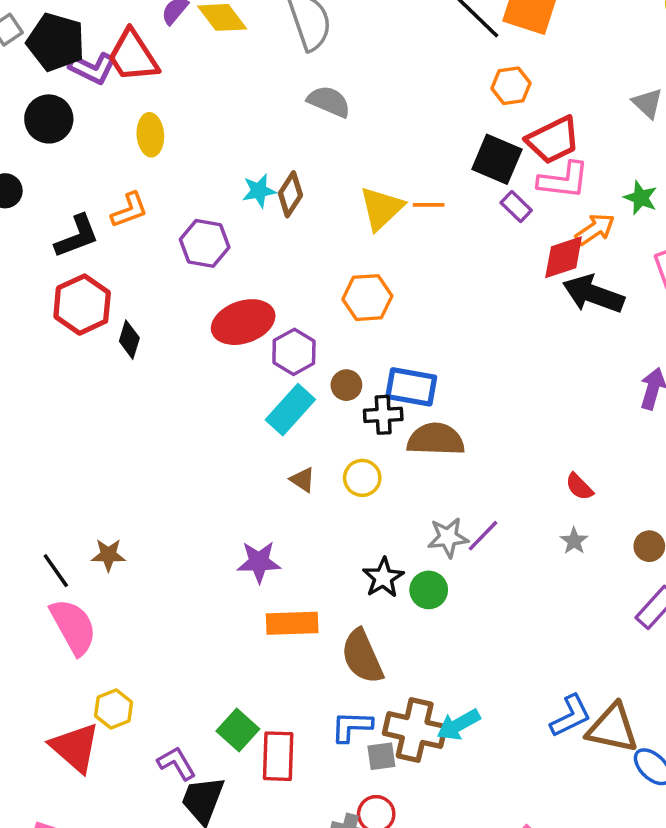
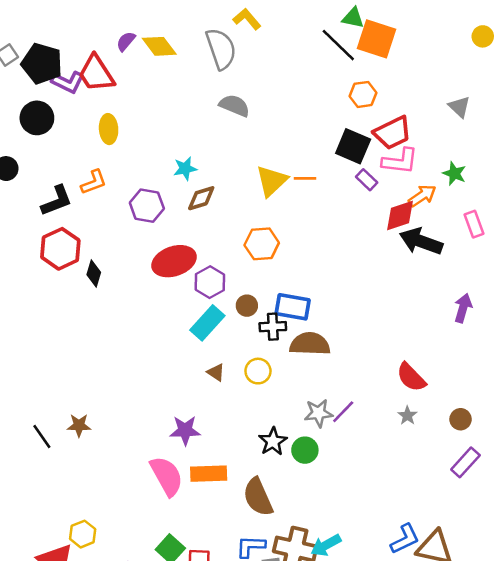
brown diamond: (290, 194) -> (201, 198), moved, turned 40
red semicircle: (579, 487) -> (411, 377), size x1.5
pink semicircle: (73, 627) -> (167, 476), moved

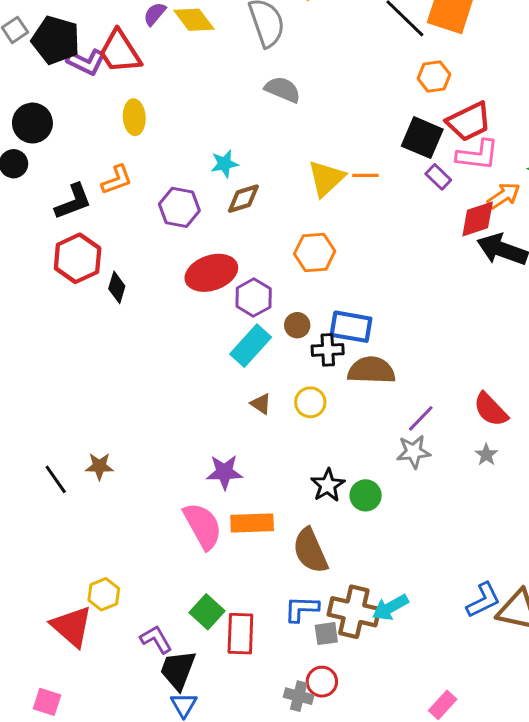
black circle: (37, 118) -> (32, 123), moved
purple line: (343, 412) -> (421, 418), moved
gray star: (319, 413) -> (414, 452), moved

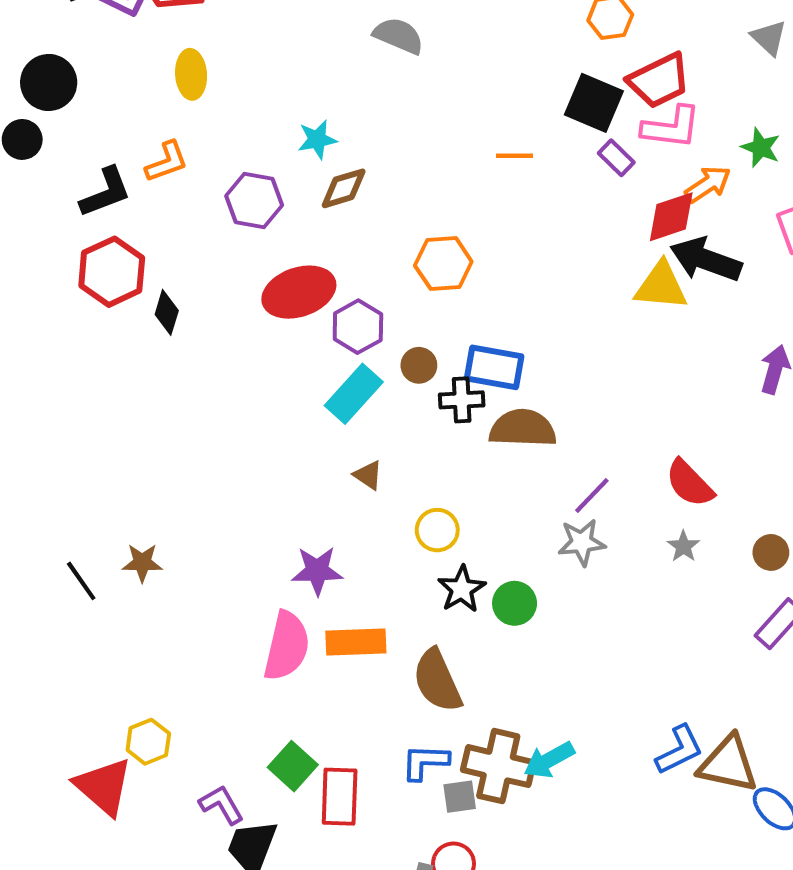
yellow triangle: (326, 178) -> (661, 286), moved, turned 48
yellow circle: (310, 402) -> (437, 530), moved
pink semicircle: (203, 526) -> (287, 646), turned 42

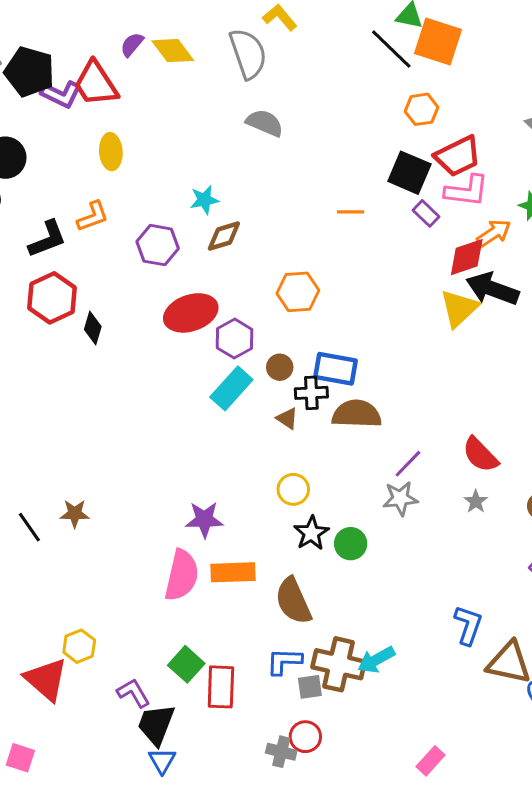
yellow triangle: (661, 286) -> (459, 308), turned -48
brown triangle: (368, 475) -> (287, 418), moved
blue L-shape: (679, 750) -> (468, 625), moved, turned -45

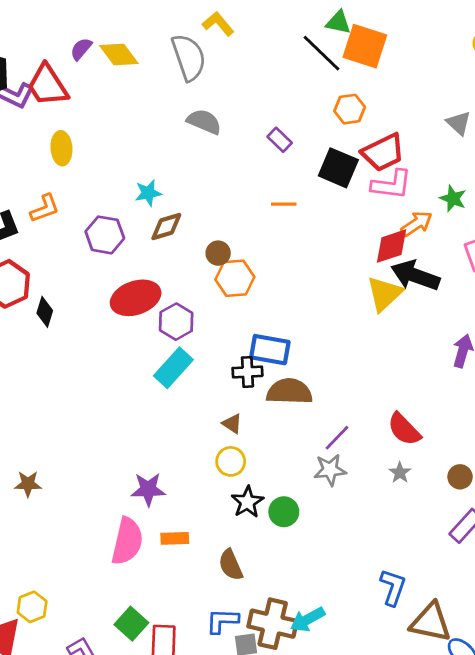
purple rectangle: (426, 213) -> (280, 140), moved
brown circle: (280, 367) -> (218, 253), moved
brown triangle: (287, 418) -> (232, 424), moved
orange rectangle: (233, 572) -> (175, 538), size x0.7
brown semicircle: (293, 601) -> (231, 565), size x0.7

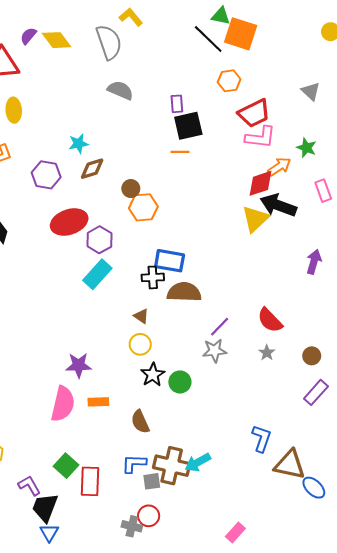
purple rectangle: (280, 140) -> (177, 104), turned 42
black square: (338, 168) -> (188, 126), moved, turned -36

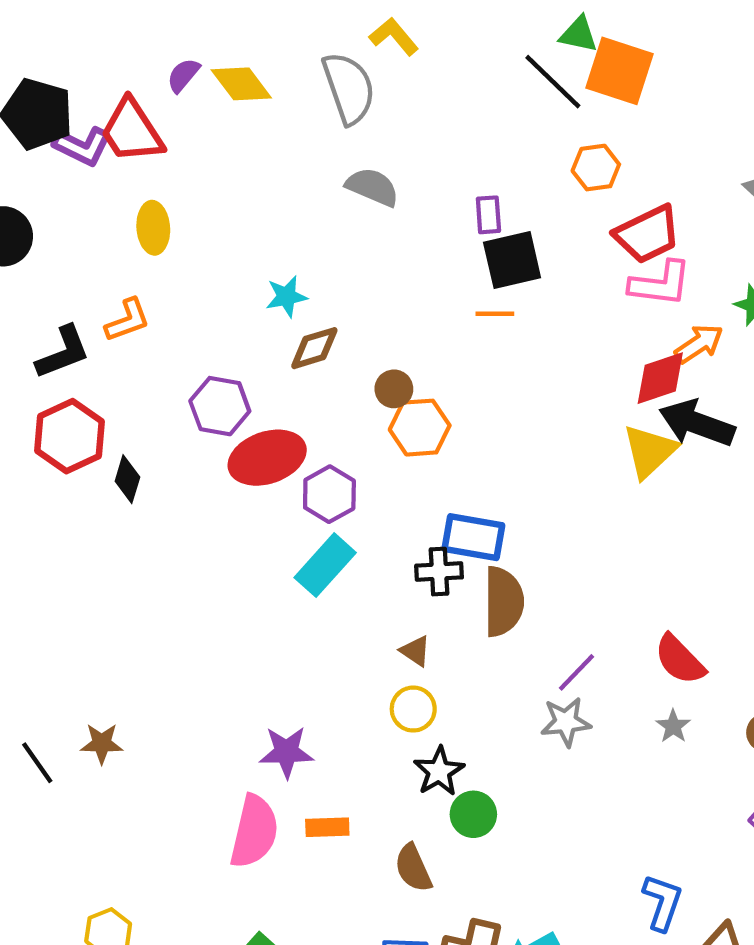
purple hexagon: (46, 175) -> (220, 406), moved
brown semicircle: (184, 292) -> (503, 602), turned 88
green circle: (180, 382) -> (473, 814), moved

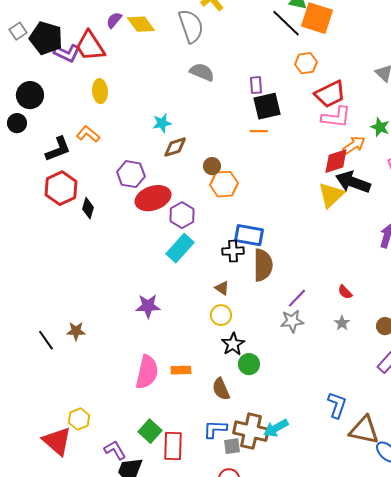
orange L-shape: (127, 320) -> (88, 134), turned -120
red semicircle: (680, 660) -> (345, 292), size x0.6
purple star: (286, 752) -> (148, 306), moved

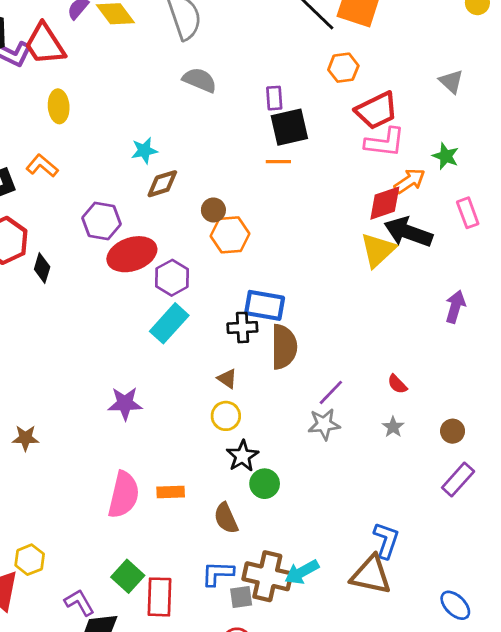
brown triangle: (364, 430) -> (371, 575), moved

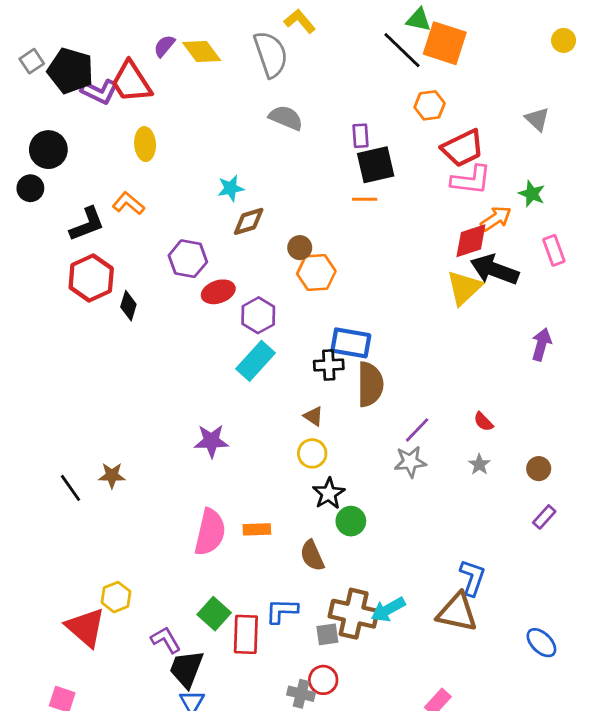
red ellipse: (132, 254) -> (218, 292), size x0.7
purple rectangle: (458, 480) -> (544, 517), size x0.7
blue L-shape: (218, 573) -> (282, 611), moved

